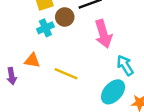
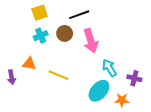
brown circle: (65, 17) -> (65, 33), moved

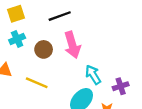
brown circle: (65, 33) -> (44, 49), moved
purple cross: (134, 78) -> (121, 86), turned -32

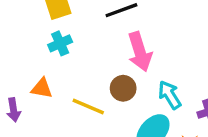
brown circle: (44, 49) -> (123, 88), moved

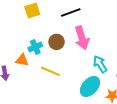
cyan cross: (60, 43) -> (35, 47), moved
brown circle: (123, 88) -> (57, 42), moved

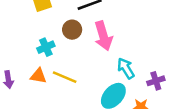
brown circle: (57, 42) -> (72, 30), moved
orange triangle: (22, 60) -> (38, 76), moved

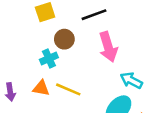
brown circle: (72, 30) -> (64, 39), moved
cyan arrow: (126, 68) -> (131, 80), turned -30

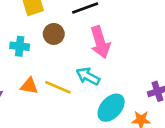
cyan cross: (49, 58) -> (20, 46), moved, turned 30
cyan arrow: (131, 80) -> (88, 76), moved

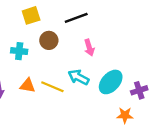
pink arrow: (100, 42) -> (89, 48), size x0.6
cyan ellipse: (111, 108) -> (111, 82), moved

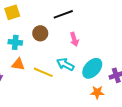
yellow square: (31, 15) -> (12, 12), moved
orange triangle: (27, 86) -> (18, 64), moved
orange star: (125, 115) -> (97, 92), moved

